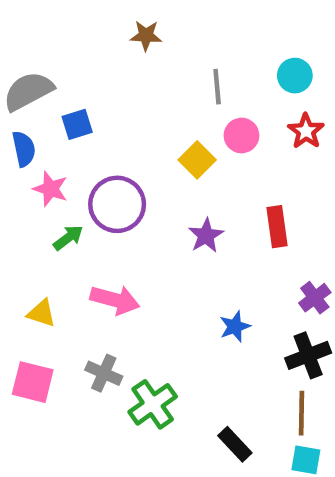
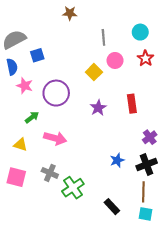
green arrow: (68, 238) -> (32, 117), moved
blue star: (235, 327) -> (117, 160), moved

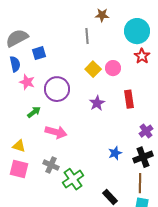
brown star: (70, 13) -> (102, 15), moved
cyan circle: (140, 32) -> (137, 31), size x1.6
gray line: (103, 37) -> (87, 36), moved
pink circle: (115, 60) -> (113, 68), moved
yellow triangle: (20, 145) -> (19, 146), moved

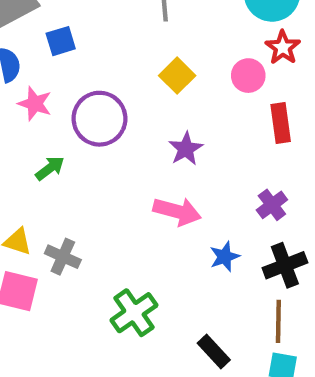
pink circle: (113, 68) -> (248, 76), moved
red rectangle: (129, 99) -> (281, 123), moved
purple cross: (146, 131) -> (272, 205), moved
pink arrow: (56, 132) -> (177, 211), moved
gray cross: (51, 165) -> (63, 257), moved

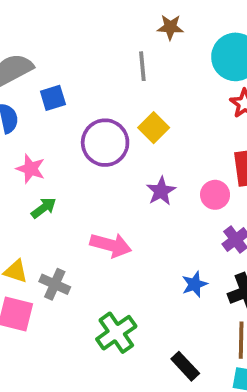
pink circle: (248, 76) -> (215, 195), moved
pink star: (35, 104) -> (31, 169), moved
purple circle: (99, 119) -> (105, 143), moved
pink arrow: (177, 211) -> (111, 245), moved

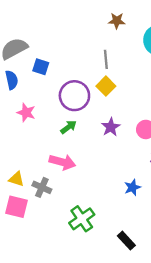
gray line: (142, 66) -> (106, 59), moved
blue square: (53, 98) -> (41, 67), turned 35
green arrow: (44, 208) -> (68, 127), moved
pink arrow: (111, 245) -> (62, 162), moved

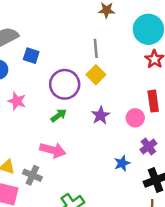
blue star: (132, 187) -> (122, 163), moved

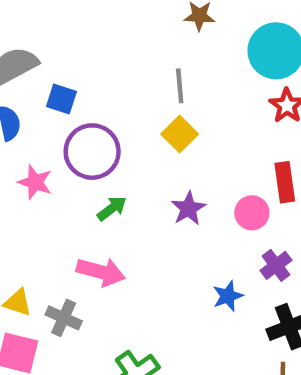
purple circle: (65, 84) -> (92, 152), moved

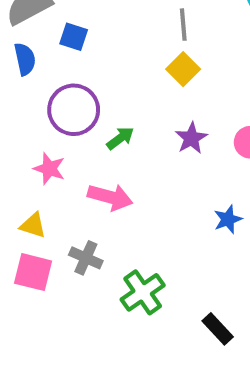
purple circle: (92, 152) -> (74, 110), moved
pink star: (35, 182) -> (49, 169), moved
gray cross: (64, 318) -> (86, 258), moved

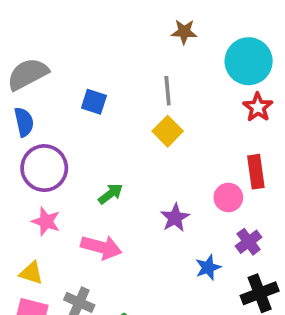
blue square: (74, 37) -> (94, 102), moved
purple circle: (74, 110) -> (44, 168), moved
purple star: (191, 138) -> (175, 218), moved

